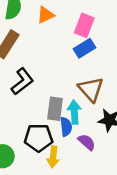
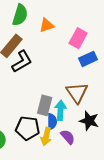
blue rectangle: (84, 48) -> (88, 59), moved
black L-shape: (22, 81) -> (22, 62), moved
yellow arrow: (53, 157) -> (46, 136), moved

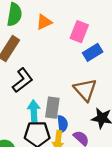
black L-shape: (22, 62) -> (23, 80), moved
cyan arrow: (60, 110) -> (34, 111), moved

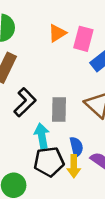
orange triangle: (44, 22) -> (57, 33), moved
gray rectangle: (52, 108) -> (59, 109), moved

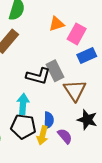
black L-shape: (25, 102) -> (38, 76), moved, turned 45
gray rectangle: (59, 109) -> (55, 71), moved, turned -42

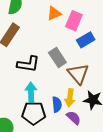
black L-shape: (38, 76) -> (28, 64), moved
yellow arrow: (42, 135) -> (70, 98), moved

